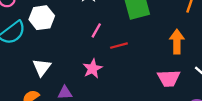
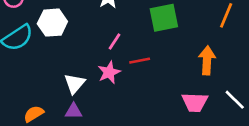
white triangle: (42, 67) -> (75, 84), moved
pink star: (92, 69) -> (109, 72), moved

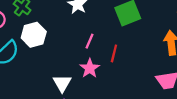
red line: (140, 61) -> (114, 53), turned -54

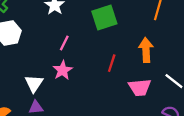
red line: (114, 53) -> (112, 63), moved

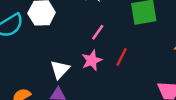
red line: (112, 63) -> (122, 57), moved

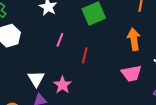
pink star: (92, 60) -> (62, 85), moved

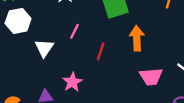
orange arrow: (134, 39) -> (137, 38), moved
white triangle: (36, 79) -> (44, 48), moved

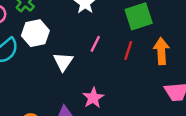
red line: (101, 51) -> (128, 51), moved

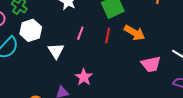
orange arrow: (161, 51) -> (135, 33), turned 130

